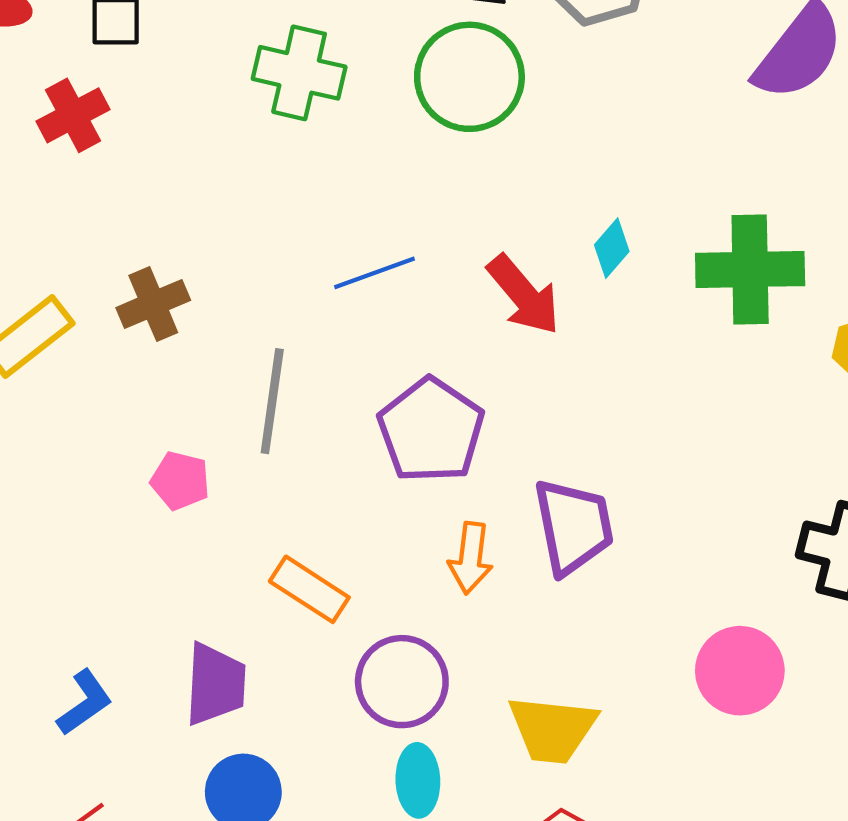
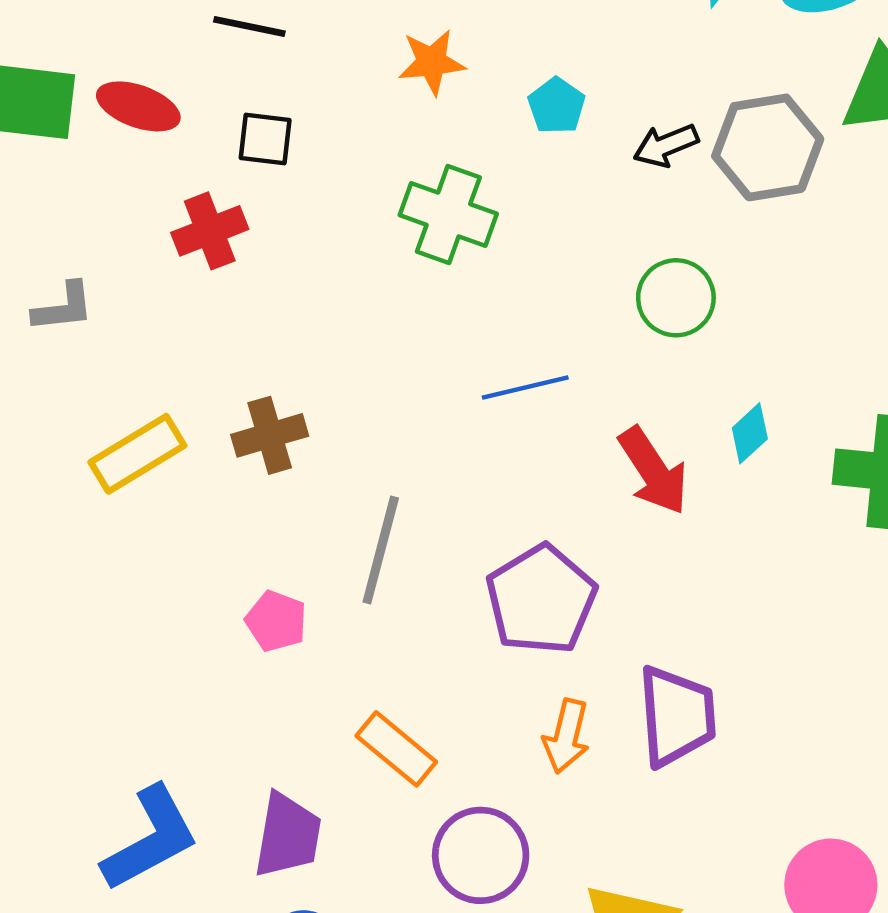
green circle: (469, 77) -> (676, 298), moved, size x0.7
blue line: (374, 273) -> (525, 388), moved
blue L-shape: (85, 703) -> (151, 839), size x1.6

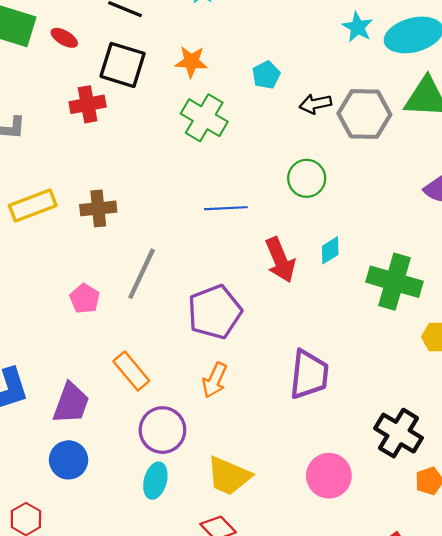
orange star: (432, 62) -> (191, 62), moved
red ellipse: (138, 106) -> (64, 38), size x0.7
black square: (265, 139) -> (123, 65), size x1.6
purple trapezoid: (677, 716) -> (309, 375), moved

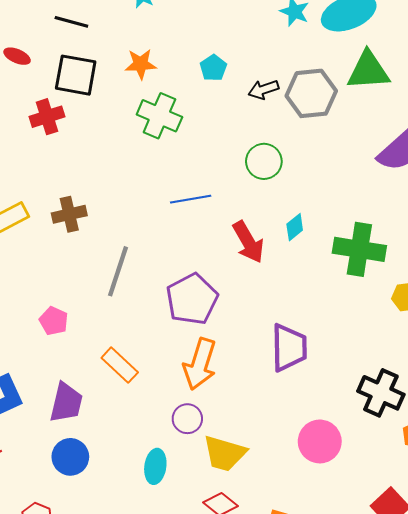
pink pentagon: (85, 299) -> (54, 321), moved
orange arrow: (215, 380) -> (200, 364), size x1.5
purple circle: (162, 430) -> (187, 419), moved, size x0.7

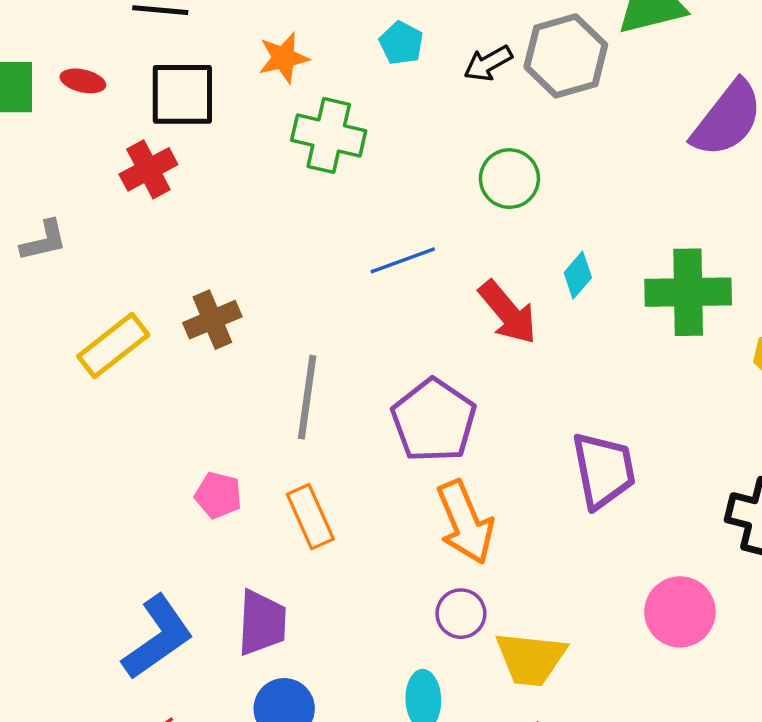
orange arrow: (200, 364) -> (465, 522), turned -30
orange rectangle: (120, 365) -> (310, 517), moved, turned 33

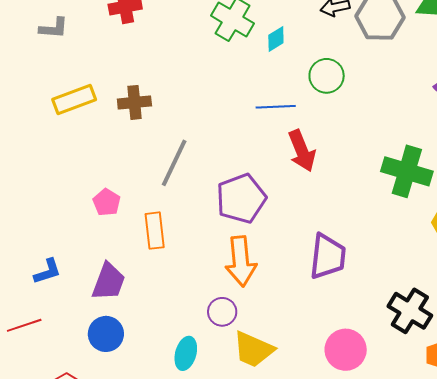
blue line: (403, 260) -> (276, 107), moved
cyan diamond: (578, 275) -> (276, 39), moved
blue L-shape: (158, 637) -> (47, 271), size x0.6

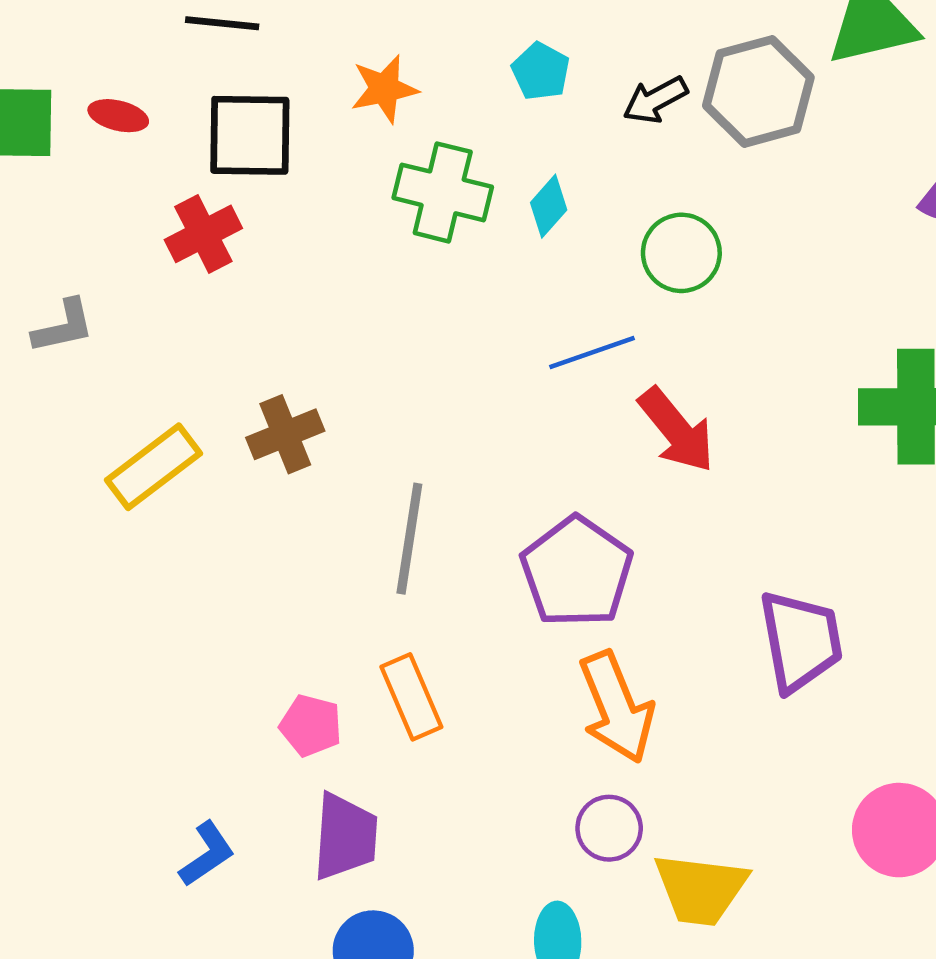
pink pentagon: (107, 202) -> (311, 725), moved

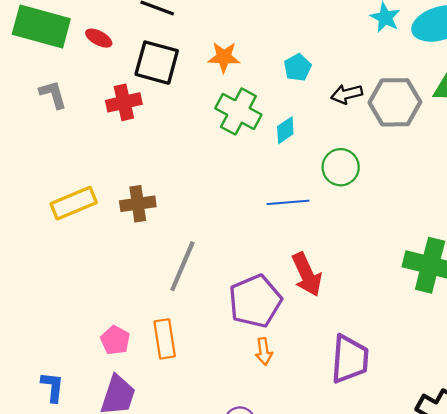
gray L-shape: (63, 326) -> (53, 94), moved, turned -108
red arrow: (677, 430) -> (307, 274), moved
orange arrow: (616, 707) -> (264, 351), moved, size x0.5
blue L-shape: (207, 854) -> (53, 387), turned -64

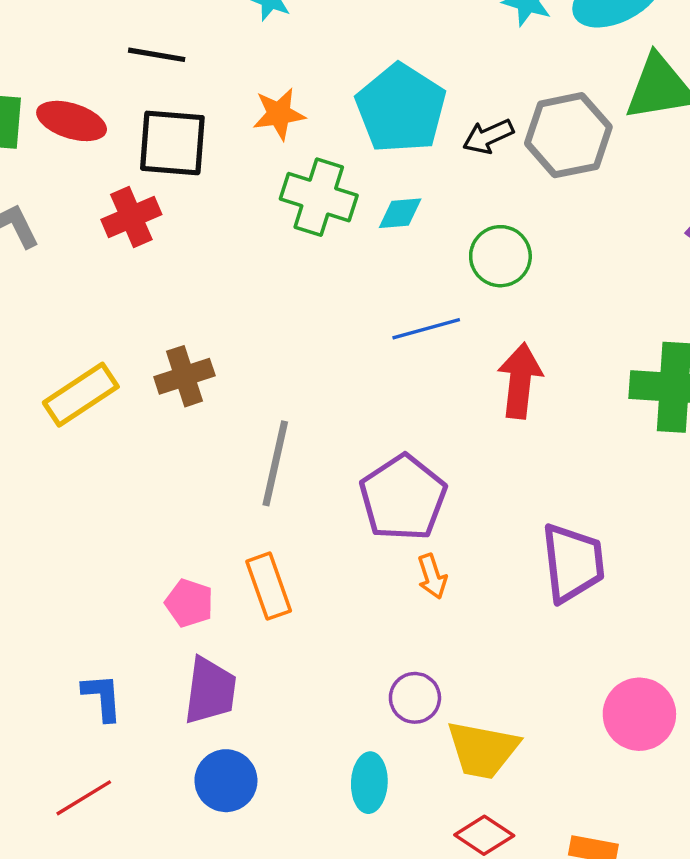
red ellipse: (99, 38) -> (72, 121), size x1.5
cyan pentagon: (298, 67) -> (401, 108), size x2.0
cyan diamond: (285, 130) -> (400, 213), turned 40
red arrow: (307, 274) -> (520, 381), moved, turned -138

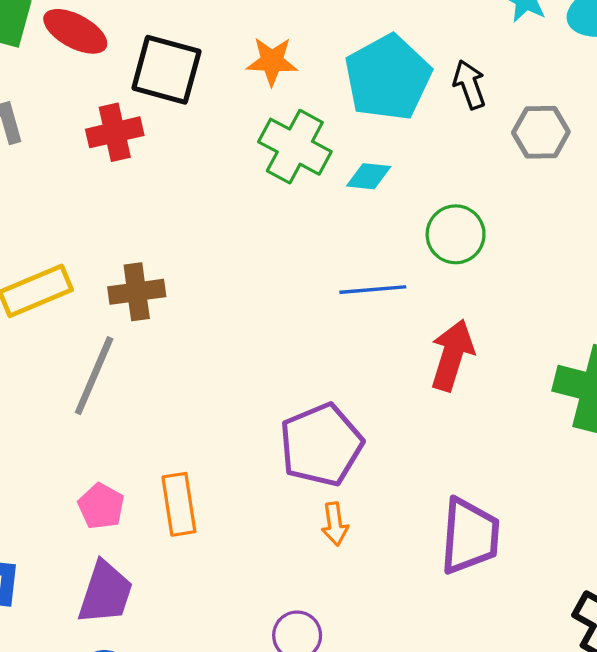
gray hexagon: (568, 135) -> (541, 132), size x0.7
black arrow: (488, 136) -> (469, 84), moved, turned 84
gray line: (275, 463) -> (94, 376), moved

